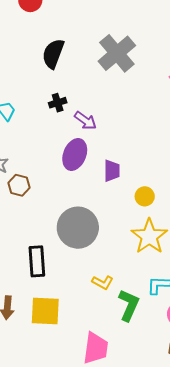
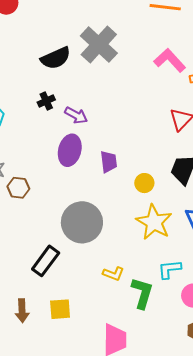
black semicircle: (53, 54) -> (56, 58), moved, turned -128
black rectangle: (37, 261) -> (46, 261), turned 48
yellow square: (45, 311) -> (60, 309), size x0.7

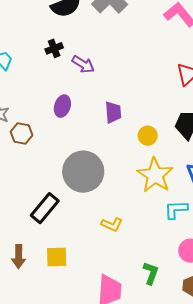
purple ellipse: (70, 150) -> (62, 106), moved, size x0.7
cyan L-shape: (169, 269) -> (176, 210), moved
green L-shape: (142, 293) -> (151, 273), moved, size x0.7

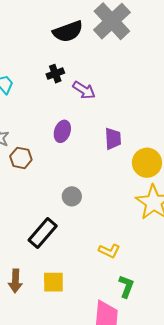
yellow circle: (148, 136) -> (147, 163), size x1.5
gray circle: (83, 172) -> (72, 196), moved, size x0.5
green L-shape: (151, 273) -> (126, 286), moved

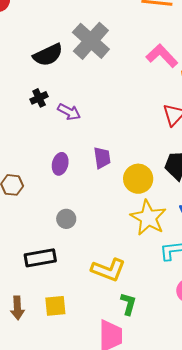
purple ellipse: (62, 131) -> (60, 164), moved
black rectangle: (43, 233) -> (40, 258), turned 44
yellow L-shape: (109, 251) -> (108, 270), size x1.6

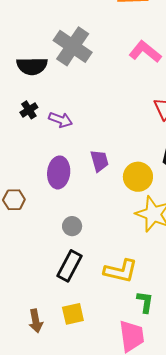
black semicircle: (48, 55) -> (32, 66), turned 32
purple ellipse: (60, 164) -> (59, 172), size x1.4
black rectangle: (40, 258) -> (69, 266), moved, turned -44

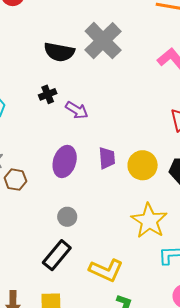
yellow circle: (138, 177) -> (143, 165), moved

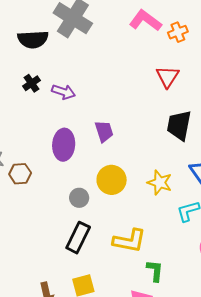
yellow circle: (143, 165) -> (112, 180), moved
yellow star: (149, 221) -> (160, 183), size x0.7

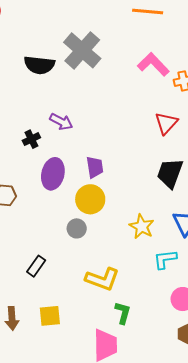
black cross: (32, 83) -> (31, 139), moved
yellow circle: (112, 180) -> (90, 199), moved
gray circle: (79, 198) -> (77, 228), moved
black rectangle: (78, 238) -> (36, 266), moved, size x0.7

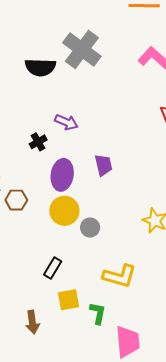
yellow circle: (90, 199) -> (64, 211), moved
green L-shape: (123, 313) -> (98, 313), moved
yellow square: (50, 316) -> (69, 300), moved

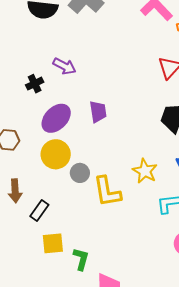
purple ellipse: (62, 175) -> (56, 118), turned 32
yellow L-shape: (120, 276) -> (107, 192), moved, turned 60
brown arrow: (32, 322) -> (15, 191), moved

